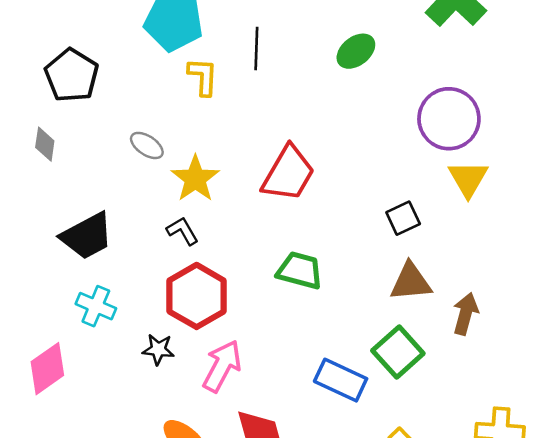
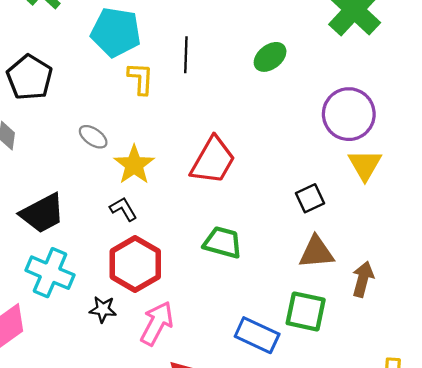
cyan cross: (96, 306) -> (50, 273), size x1.4
green square: (398, 352) -> (306, 311), turned -36

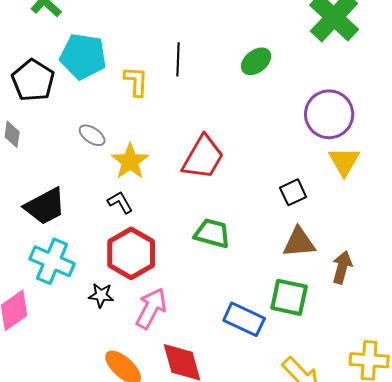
cyan pentagon: (116, 32) -> (83, 56), moved

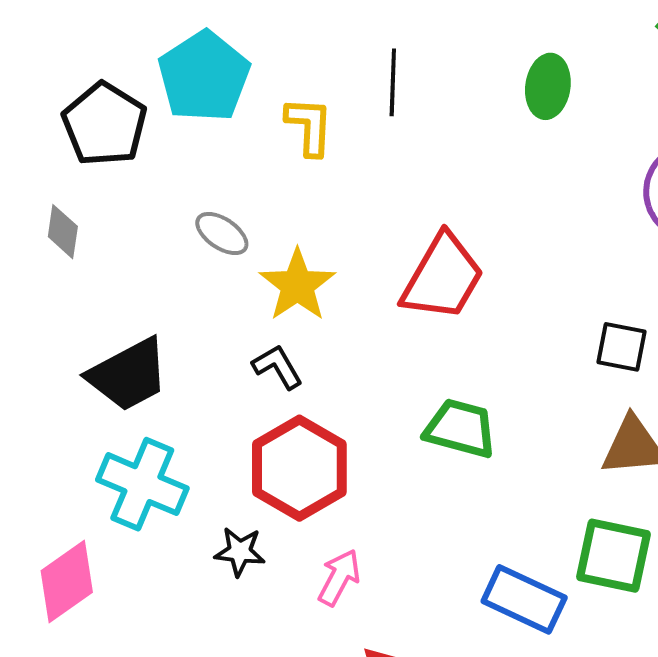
cyan pentagon: (83, 56) -> (204, 76), turned 30
green ellipse: (256, 61) -> (548, 86), turned -44
black square: (293, 192) -> (621, 347), turned 36
pink arrow: (151, 308) -> (339, 577), size x0.7

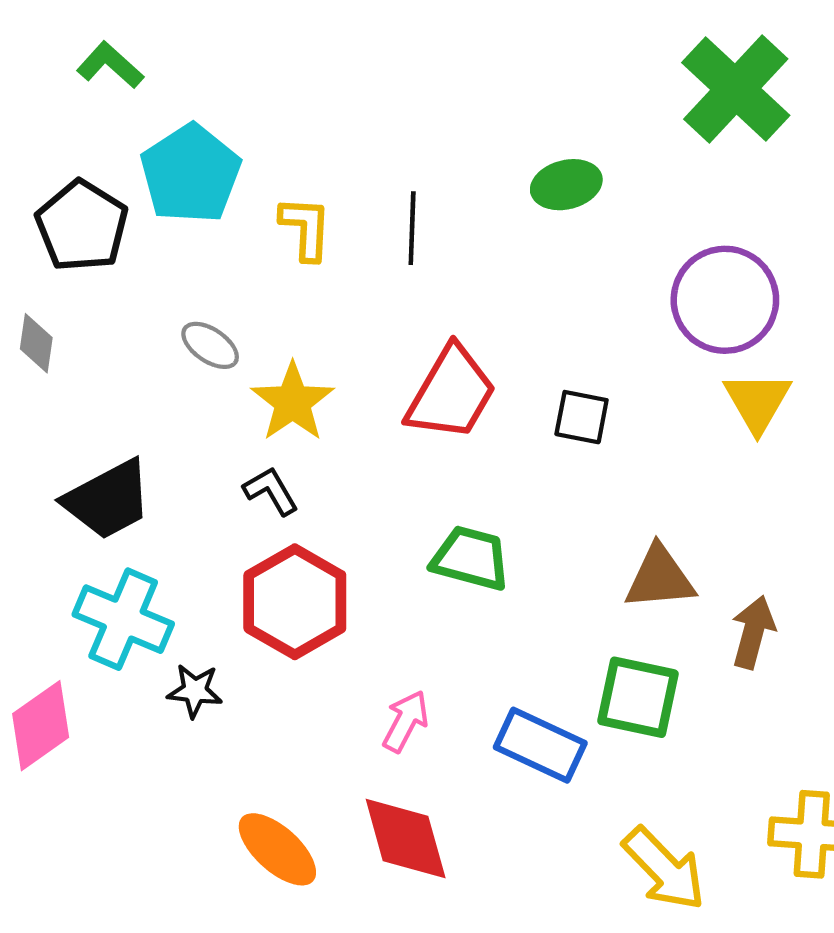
black line: (393, 82) -> (412, 228), moved
green ellipse: (548, 86) -> (566, 185), turned 68
black square: (621, 347) -> (582, 417), moved
black star: (240, 552) -> (195, 691), moved
pink arrow: (339, 577) -> (406, 721), moved

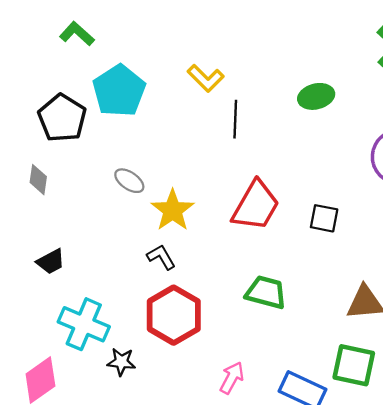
yellow L-shape: (306, 228) -> (206, 78), moved, turned 132
black trapezoid: (108, 500) -> (51, 262), moved, size x0.6

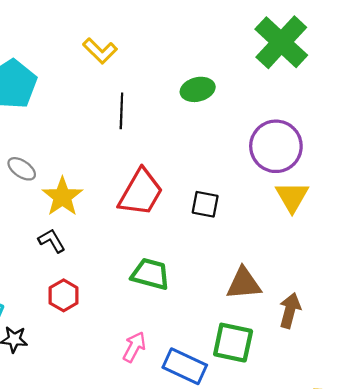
yellow L-shape: (206, 78) -> (100, 51), moved
red hexagon: (174, 315) -> (64, 295), size x0.6
pink arrow: (232, 378) -> (134, 347), moved

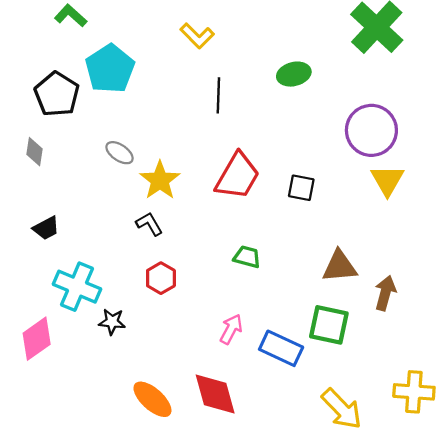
green trapezoid: (150, 274) -> (247, 257), size x0.7

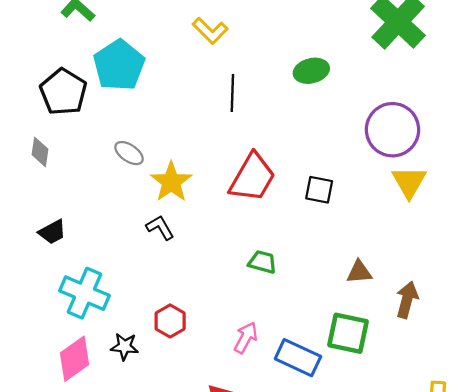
brown triangle: (340, 266) -> (359, 272), size x0.7
red hexagon: (161, 278) -> (170, 321), moved
black star: (112, 322) -> (125, 347), moved
pink diamond: (37, 339) -> (74, 359), moved

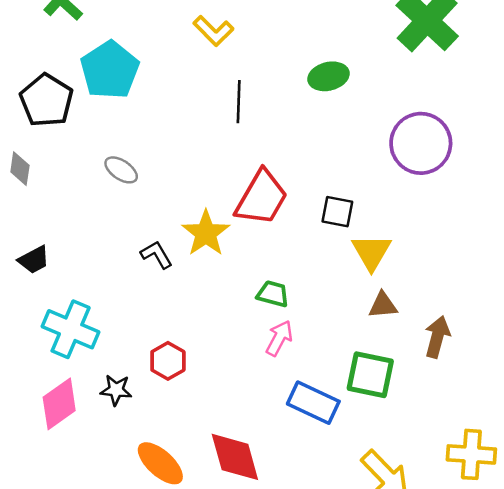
yellow star: (171, 182) -> (206, 233), moved
yellow triangle: (409, 182) -> (371, 252), moved
pink arrow: (246, 338) -> (279, 338), moved

